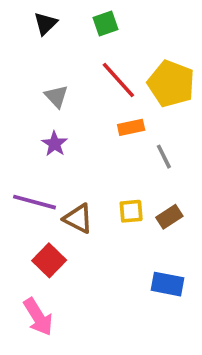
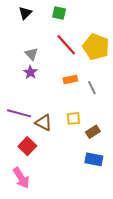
green square: (106, 24) -> (59, 13), turned 32
orange rectangle: (131, 127) -> (70, 80), moved
purple star: (55, 144) -> (30, 72), moved
brown rectangle: (169, 217) -> (93, 132), moved

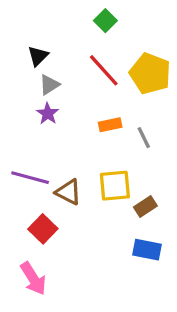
black triangle: (25, 13) -> (38, 56), moved
green square: (59, 13) -> (105, 21), moved, turned 32
gray triangle: (31, 54) -> (49, 85), turned 40
yellow square: (73, 118) -> (115, 186), size x1.5

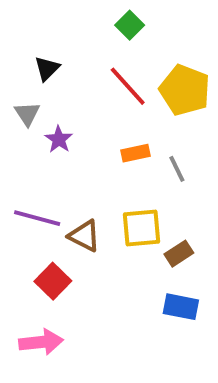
gray triangle: (49, 85) -> (27, 114), moved, turned -30
pink arrow: (33, 279) -> (41, 342), turned -64

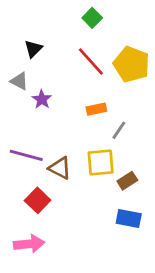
gray triangle: (27, 114) -> (19, 81), turned -30
gray line: (177, 169) -> (119, 130), moved, turned 60

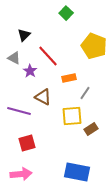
red line: (91, 61) -> (48, 56), moved
brown triangle: (60, 168) -> (43, 97), moved
red square: (38, 200) -> (27, 143), turned 30
blue rectangle: (129, 219) -> (77, 172), moved, size x1.4

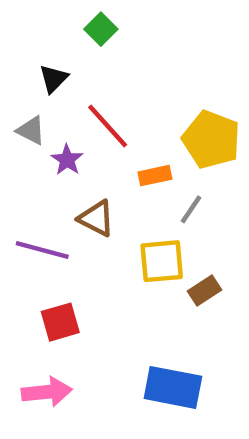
green square: (66, 13) -> (101, 29), moved
yellow pentagon: (94, 46) -> (211, 139), moved

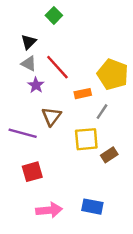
gray triangle: (31, 130) -> (29, 64), moved
brown triangle: (96, 218) -> (51, 116), turned 40
blue rectangle: (173, 387) -> (92, 207), size x0.7
pink arrow: (47, 392) -> (49, 210), moved

